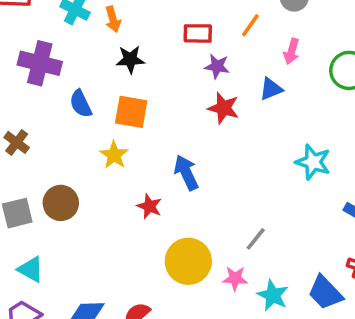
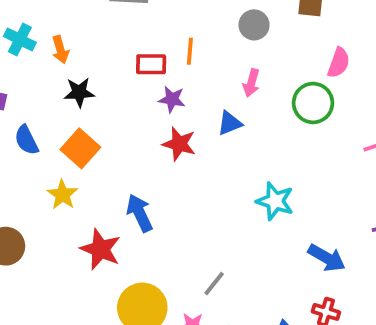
orange line: (250, 25) -> (190, 51), moved, turned -30
orange square: (131, 112) -> (80, 148), turned 32
red star: (149, 206) -> (100, 249), size x1.5

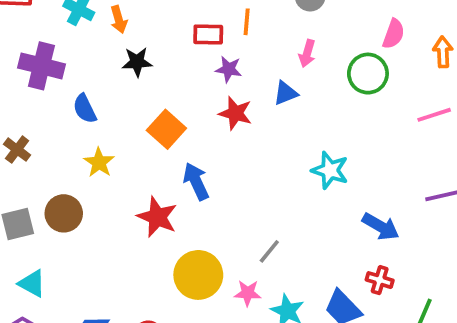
orange square: (80, 148) -> (166, 129), moved
yellow star: (62, 195) -> (99, 162), moved

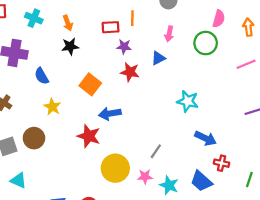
orange arrow: (119, 20) -> (68, 23), moved
blue arrow: (196, 181) -> (110, 114), turned -70
blue arrow: (381, 227) -> (205, 138), moved

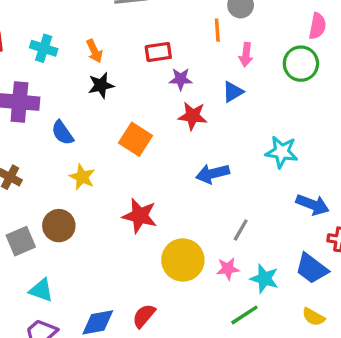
orange line: (132, 18) -> (217, 30), moved
blue arrow: (110, 114) -> (213, 174), moved

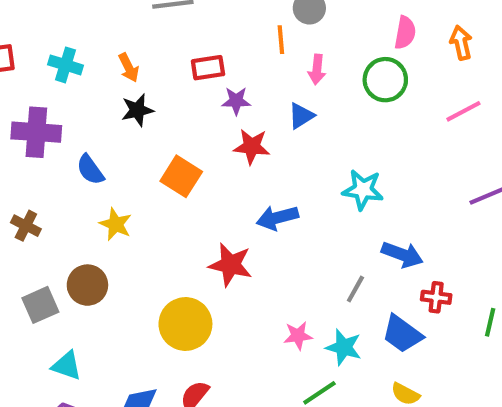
red star: (140, 216) -> (230, 265), moved
gray line: (241, 230) -> (355, 289), moved
yellow circle: (183, 260) -> (185, 324), moved

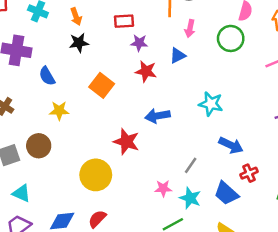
yellow star: (116, 224) -> (59, 111), turned -30
gray line: (355, 289) -> (191, 165), moved
red cross: (436, 297) -> (249, 173), turned -36

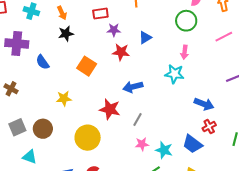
pink arrow: (190, 28) -> (185, 52), moved
yellow star: (59, 111) -> (64, 99), moved
blue arrow: (231, 145) -> (204, 104), moved
brown circle: (39, 146) -> (43, 129), moved
gray line: (191, 165) -> (137, 119), moved

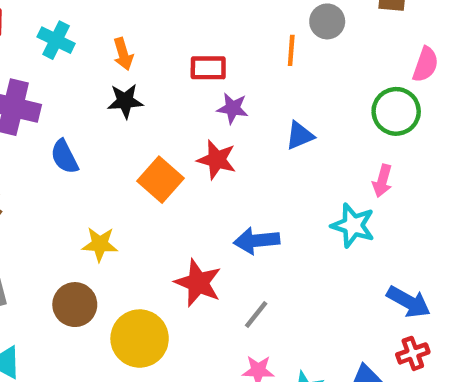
red star: (121, 52) -> (217, 160), moved
brown circle: (43, 129) -> (75, 305), moved

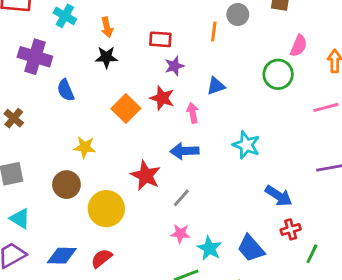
purple star: (233, 108) -> (174, 66), turned -30
pink arrow: (382, 181) -> (193, 113), moved, turned 150
red cross: (413, 353) -> (291, 229), moved

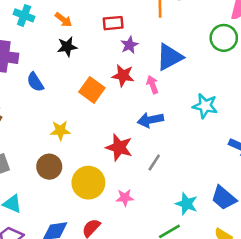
orange arrow: (107, 27) -> (63, 20), turned -30
blue triangle: (216, 86) -> (170, 57), size x1.6
pink star: (180, 234) -> (125, 198), moved

